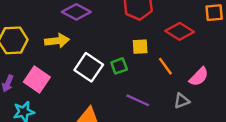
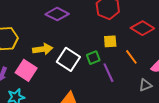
yellow arrow: (57, 41) -> (43, 49), moved
purple line: (138, 100) -> (108, 73), moved, turned 42

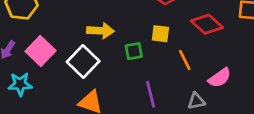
yellow arrow: (43, 49) -> (101, 31), moved
white square: (68, 59) -> (83, 62), moved
purple line: (108, 73) -> (151, 94), moved

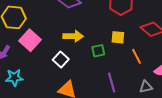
pink square: (41, 51) -> (30, 40), moved
white square: (83, 62) -> (61, 59), size x0.7

